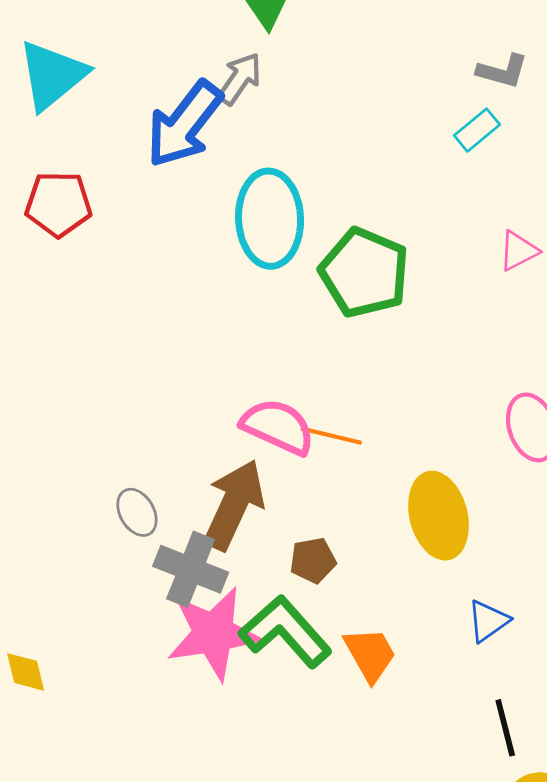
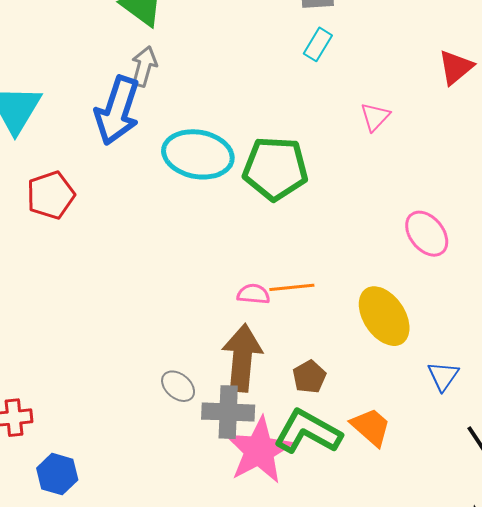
cyan ellipse: (270, 219) -> (198, 154), turned -58
pink semicircle: (278, 427) -> (253, 294), size x0.6

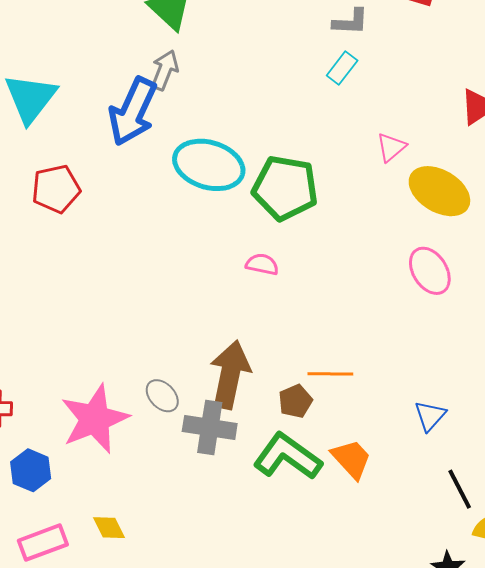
orange line: (292, 287) -> (330, 374), moved
pink semicircle: (253, 294) -> (262, 264), moved
yellow ellipse: (384, 316) -> (439, 191), moved, turned -32
pink star: (259, 450) -> (95, 419), moved

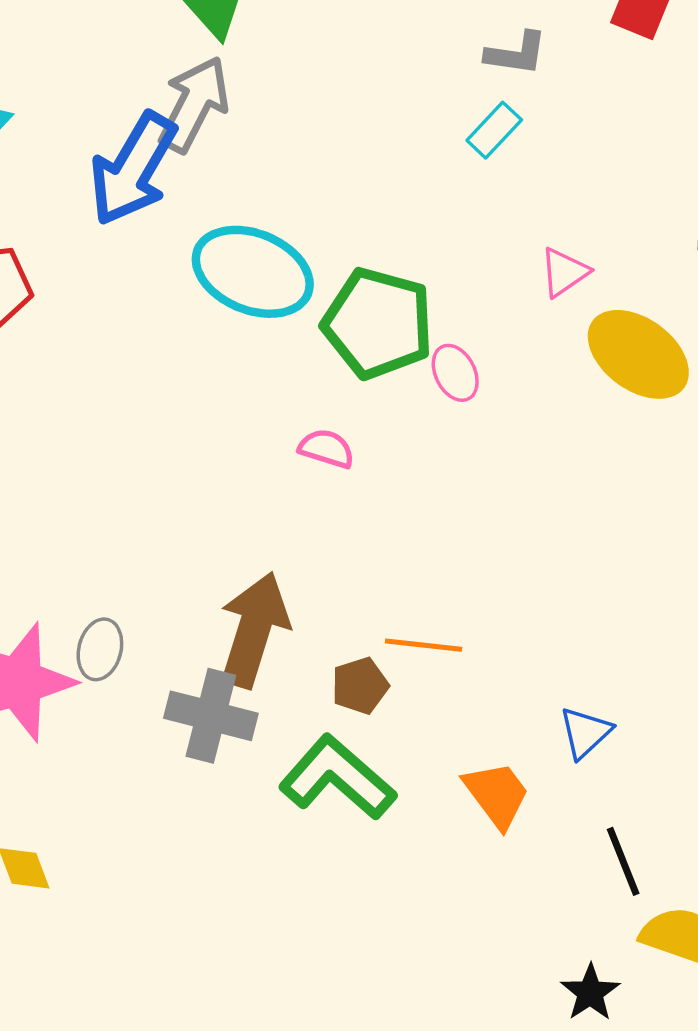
gray arrow: (165, 70) -> (194, 104), size x1.4
pink ellipse: (430, 271) -> (455, 373), moved, size x0.7
gray ellipse: (162, 396) -> (100, 649), moved, turned 52
orange trapezoid: (351, 459) -> (497, 794), moved

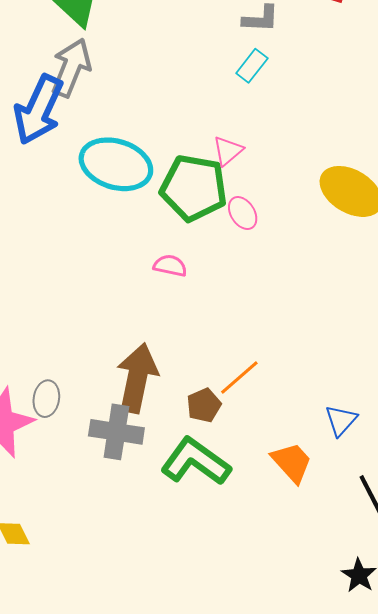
pink triangle: (564, 272) -> (228, 151), moved
orange line: (424, 645) -> (239, 377), turned -42

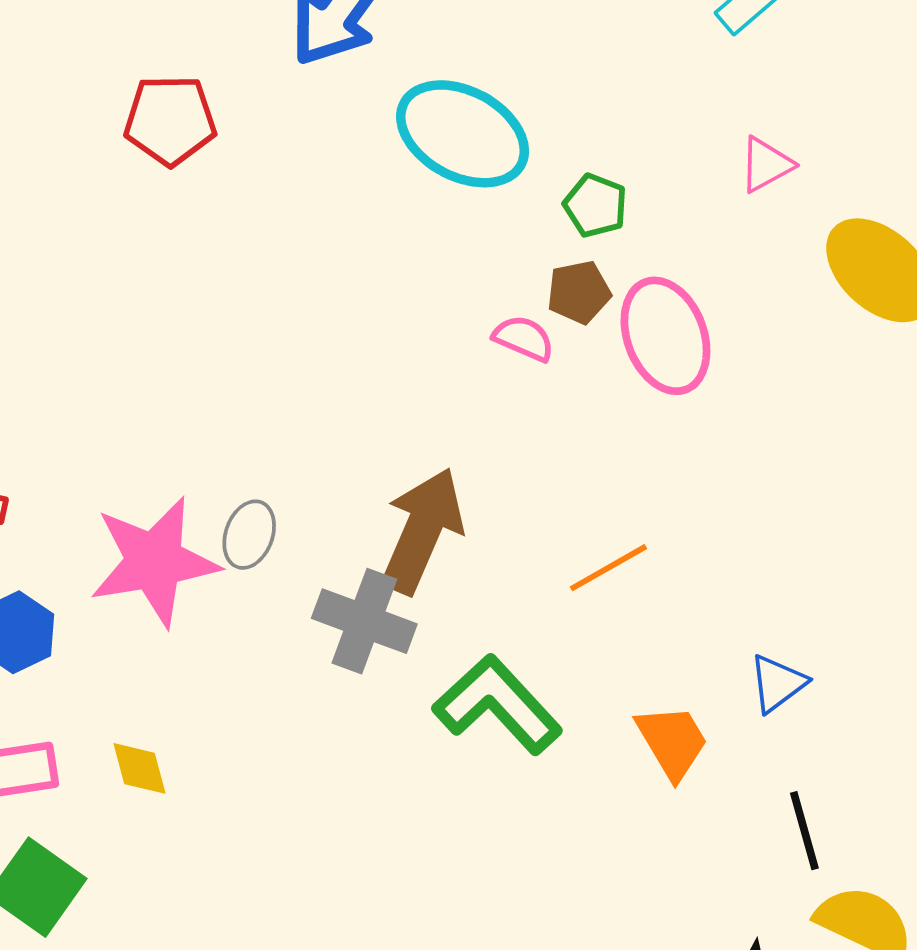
pink triangle: (228, 151) -> (766, 165), moved
green pentagon: (194, 188) -> (595, 206), size x0.5
pink ellipse: (243, 213) -> (665, 336), moved, size x1.8
brown pentagon: (204, 405) -> (579, 292), moved

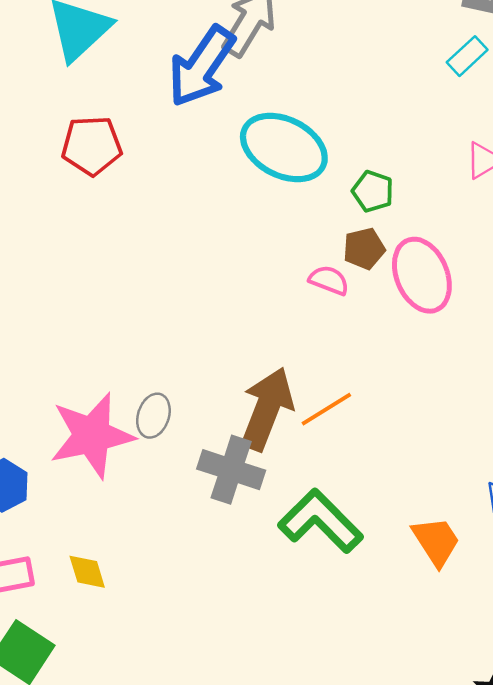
orange line: (608, 568) -> (326, 409), moved

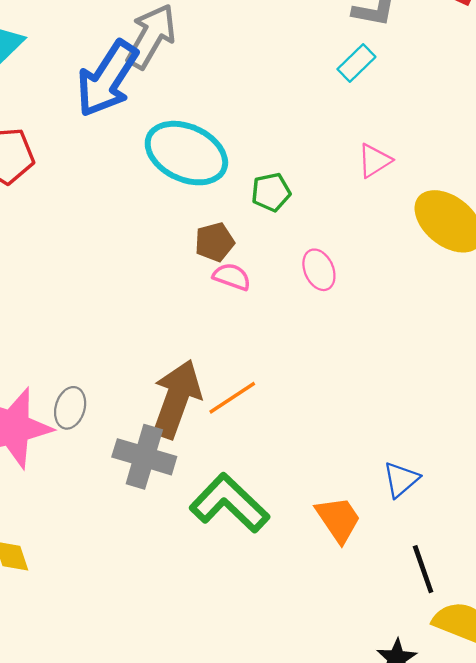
green pentagon: (373, 191) -> (271, 192), turned -30
brown pentagon: (364, 249) -> (215, 242), moved
pink ellipse: (422, 275) -> (319, 270), size x0.6

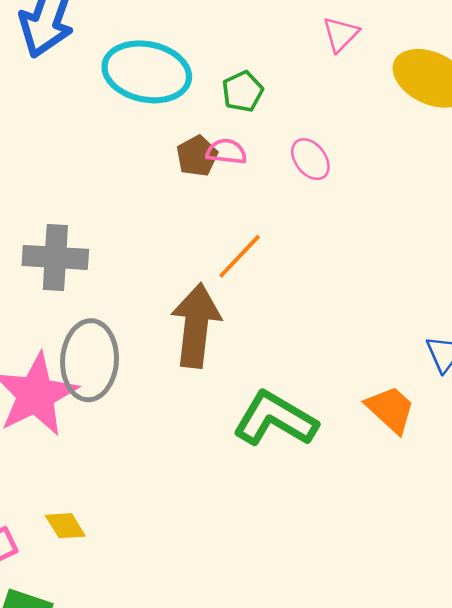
pink semicircle: (232, 277) -> (226, 152), moved
orange line: (232, 398) -> (240, 256), moved
gray ellipse: (70, 408) -> (90, 360), size x1.8
gray cross: (144, 457) -> (55, 257), moved

